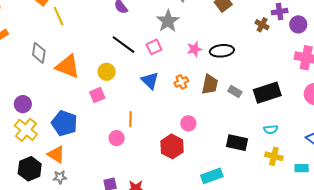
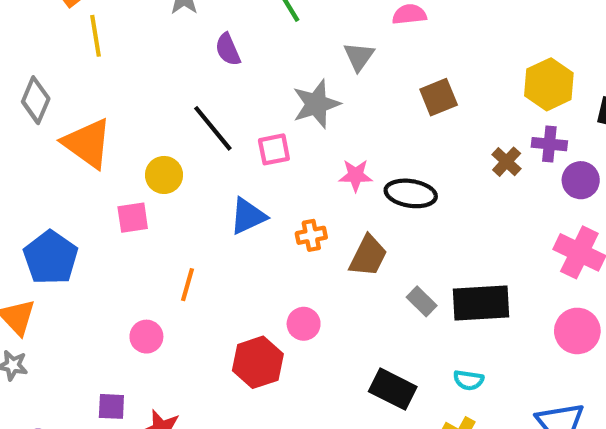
blue triangle: (150, 81) -> (248, 216), turned 36
gray rectangle: (235, 92) -> (422, 301), moved
pink circle: (117, 138) -> (146, 337), moved

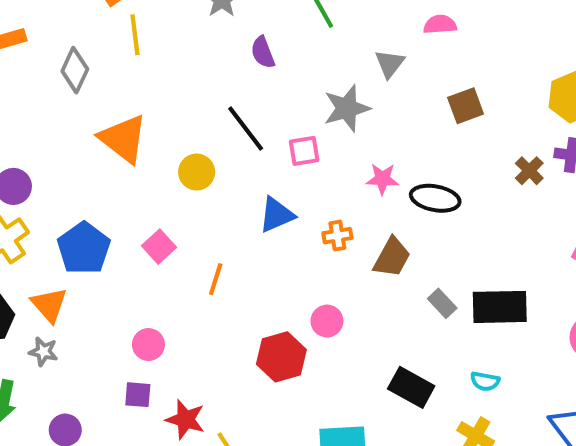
gray diamond: (36, 100) -> (75, 70), moved
pink square: (133, 218) -> (159, 247), moved, turned -36
pink circle: (146, 337) -> (148, 345), moved

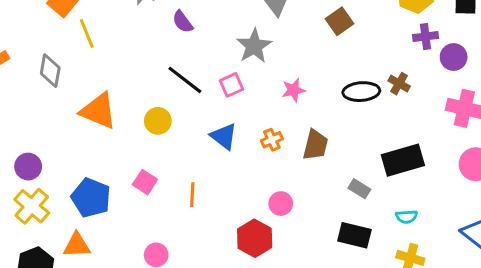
brown cross: (529, 171) -> (399, 84), moved
black ellipse: (435, 198) -> (361, 92), moved
blue triangle: (277, 215) -> (224, 136), turned -44
gray rectangle: (442, 303) -> (359, 189), moved
orange triangle: (49, 305) -> (77, 245), turned -36

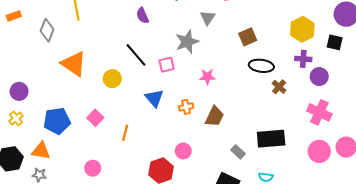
black ellipse: (361, 92) -> (261, 66), moved
blue pentagon: (91, 198) -> (57, 121), turned 30
yellow cross: (32, 206) -> (16, 118), size x0.6

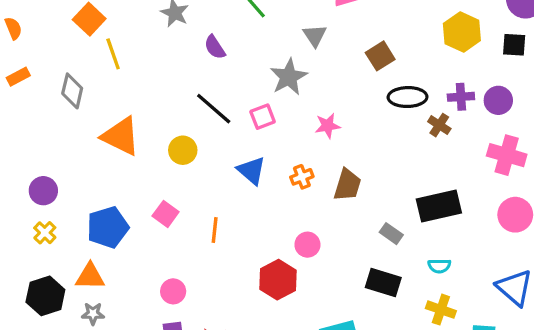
purple cross: (303, 59) -> (461, 97), moved

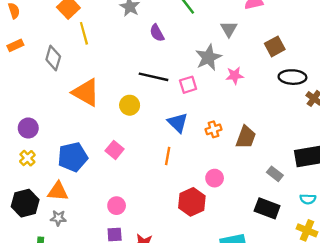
black line: (214, 109) -> (153, 77), turned -32
pink star: (328, 126) -> (235, 76), moved
orange line: (215, 230) -> (168, 156), moved

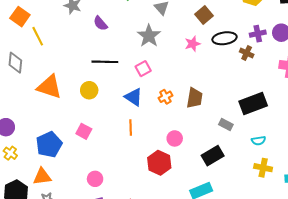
pink star: (235, 76) -> (192, 44), moved
pink square: (188, 85) -> (143, 69), moved
black rectangle: (267, 208) -> (213, 156), moved, turned -40

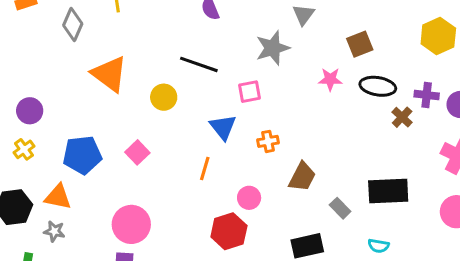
brown trapezoid: (195, 98) -> (302, 177), moved
pink circle: (175, 138) -> (249, 198), moved
pink circle: (95, 179) -> (131, 224), size x1.6

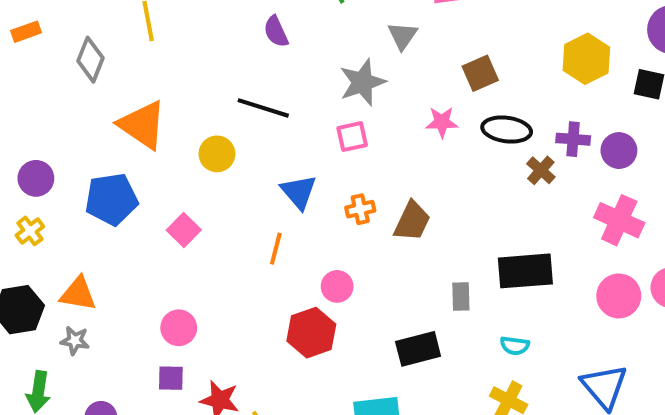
pink square: (250, 92) -> (352, 137), moved
blue pentagon: (82, 155) -> (111, 199), moved
brown trapezoid: (302, 177) -> (412, 221), moved
gray rectangle: (340, 208) -> (461, 296), turned 45
pink circle: (131, 224) -> (179, 328), size x0.7

